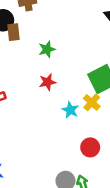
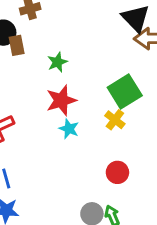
red star: (47, 82) -> (61, 100), size x1.5
cyan star: (70, 110) -> (69, 129), moved

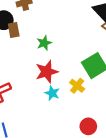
yellow cross: (115, 120) -> (77, 86), moved

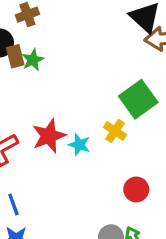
green star: (44, 43) -> (33, 60), moved
red star: (47, 72) -> (49, 136), moved

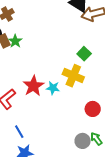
green square: (138, 99) -> (84, 54), size x0.6
yellow cross: (115, 131) -> (73, 76), size x1.5

